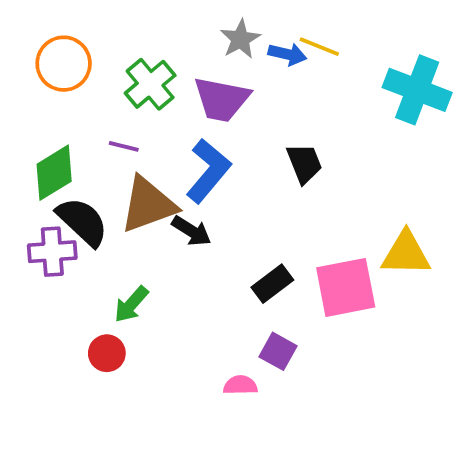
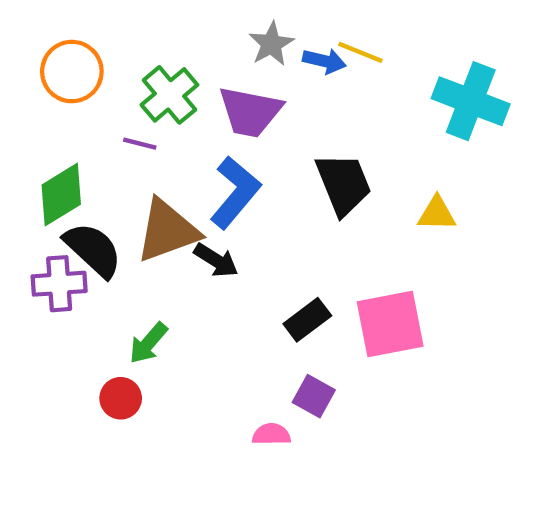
purple line: (124, 146) -> (140, 144), moved
black trapezoid: (304, 163) -> (343, 184), size x1.4
yellow triangle: (406, 254) -> (437, 214), moved, size x0.7

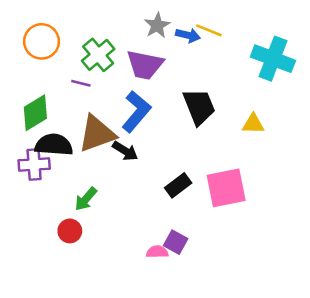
black semicircle: (93, 250) -> (54, 145), turned -39
purple square: (314, 396) -> (176, 242), moved

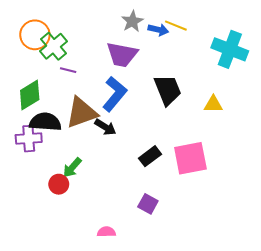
green cross: (98, 55) -> (54, 46), moved
red circle: (70, 231) -> (59, 184), moved
pink semicircle: (157, 252) -> (106, 232), moved

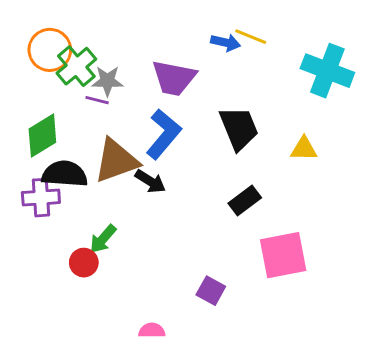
gray star: (132, 21) -> (107, 81), moved, turned 30
black rectangle: (150, 156) -> (245, 201), moved
pink square: (190, 158) -> (283, 255), moved

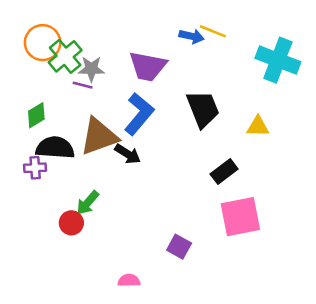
green diamond: (42, 136) -> (36, 115), size x0.7
purple cross: (41, 198) -> (35, 168), size x0.7
black rectangle: (245, 201) -> (224, 172), moved

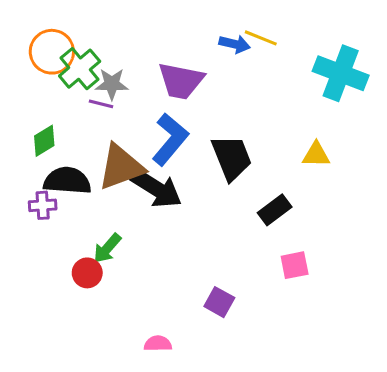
black trapezoid: (203, 109) -> (232, 158), moved
black arrow: (128, 154) -> (156, 188), size x1.6
pink square: (240, 217) -> (295, 265), size x0.6

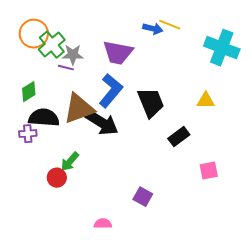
pink square: (295, 265) -> (209, 171), moved

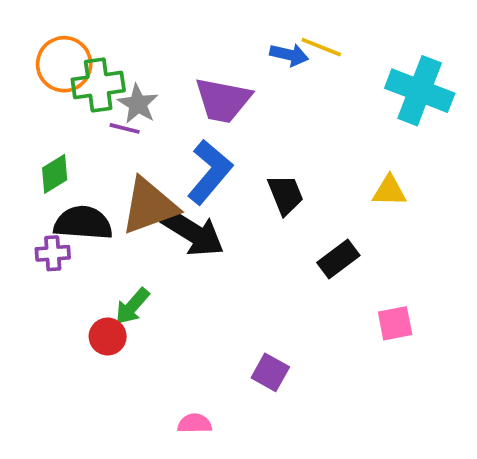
green cross: (52, 45) -> (98, 85), turned 32
gray star: (73, 55) -> (138, 104), turned 30
black trapezoid: (151, 103) -> (285, 195), size x0.7

